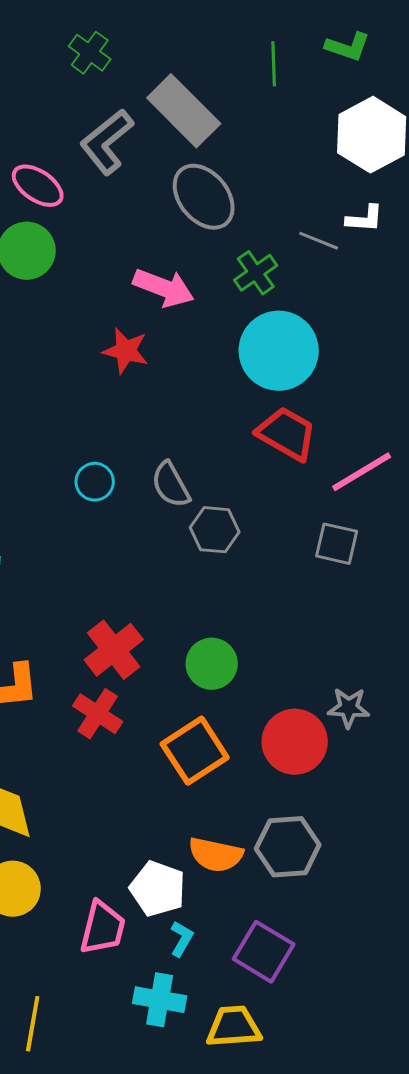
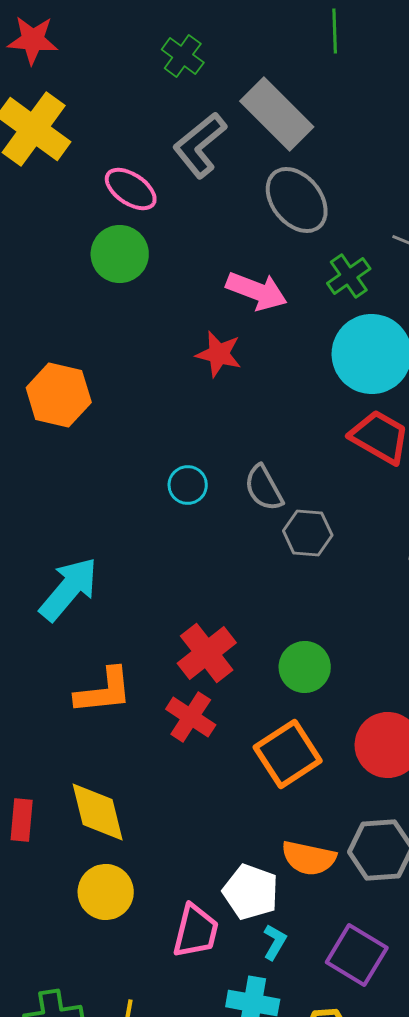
green line: (274, 64) -> (335, 31), moved

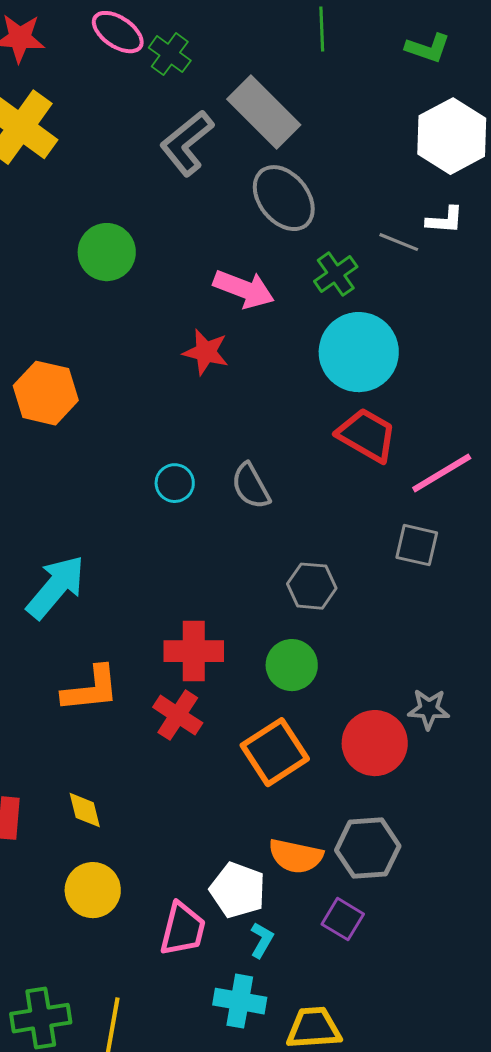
pink ellipse: (131, 189) -> (118, 32), moved
gray hexagon: (308, 533) -> (312, 586), moved
red cross: (207, 653) -> (194, 651), turned 38
yellow diamond: (98, 812) -> (85, 810), size x0.6
purple square: (357, 955) -> (343, 919), moved, size x0.7

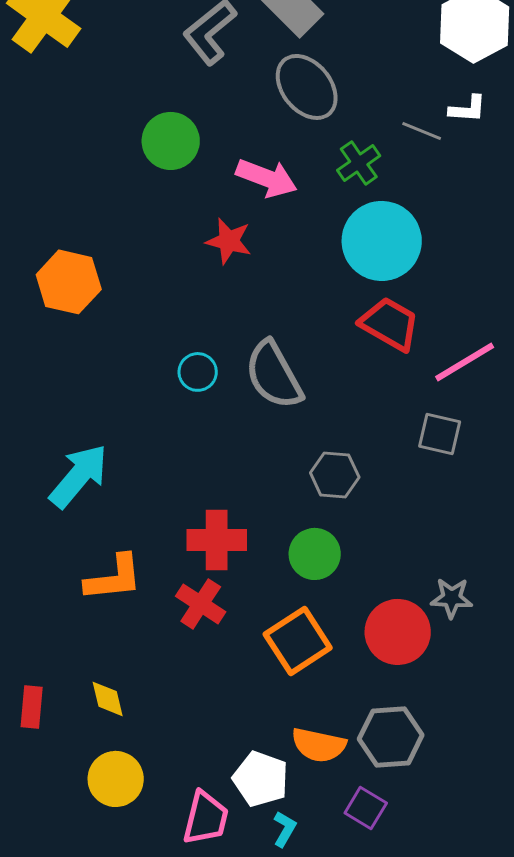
green circle: (107, 252) -> (171, 141), moved
gray semicircle: (251, 486) -> (274, 375), size x1.5

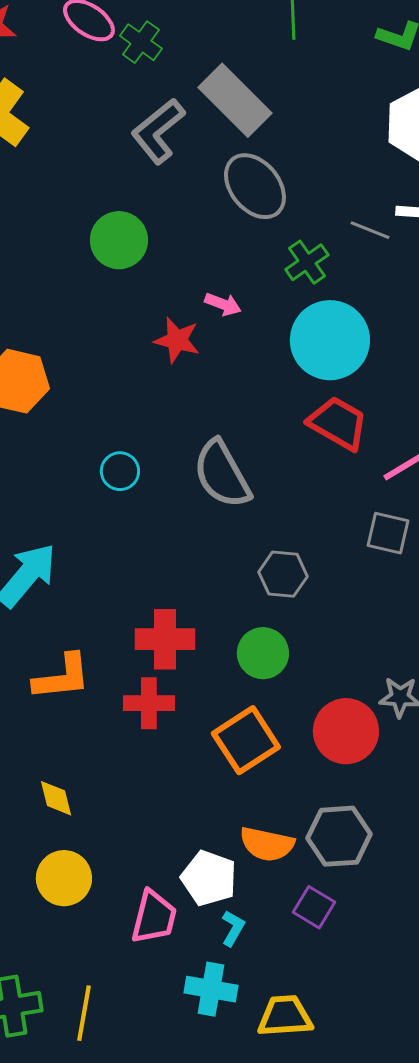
pink arrow: (267, 178) -> (223, 304), moved, size x0.6
cyan circle: (198, 372) -> (120, 471), moved
red cross: (201, 604) -> (149, 703), turned -33

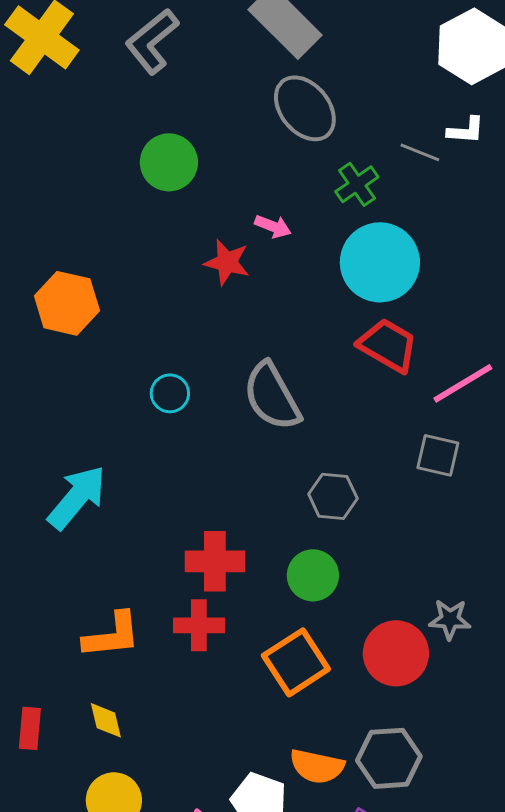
gray L-shape: (158, 131) -> (152, 41), moved
orange L-shape: (62, 677) -> (112, 635), moved

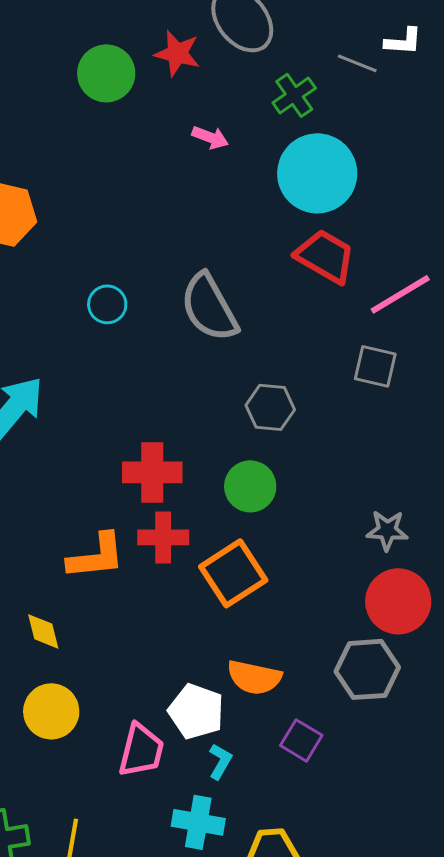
red star: (227, 262) -> (177, 53), moved
red cross: (199, 625) -> (163, 537), moved
orange L-shape: (112, 635) -> (96, 556), moved
red circle: (396, 653) -> (398, 601), moved
gray hexagon: (389, 758) -> (367, 669), moved

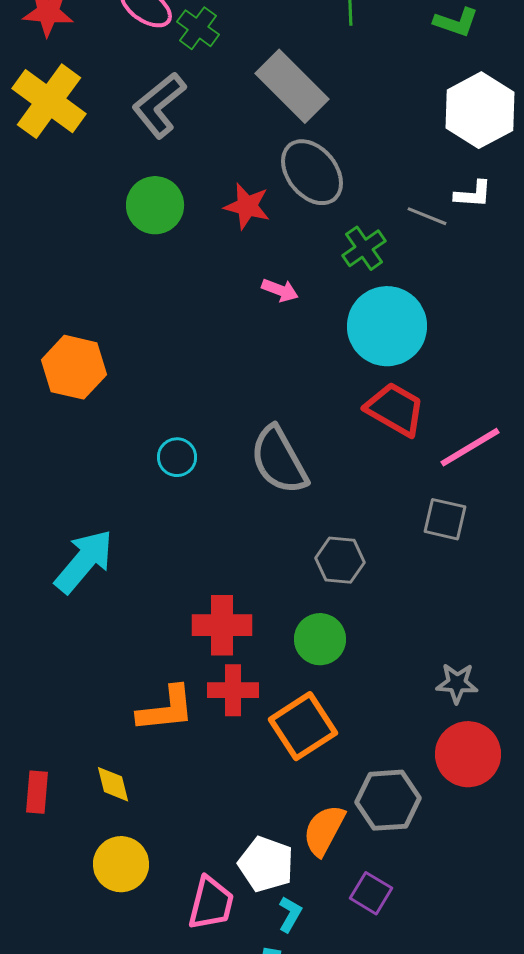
green circle: (106, 73) -> (155, 205), moved
gray hexagon: (367, 669) -> (388, 800), moved
orange semicircle: (254, 677) -> (324, 830), turned 106

